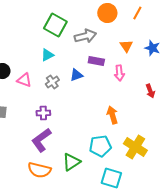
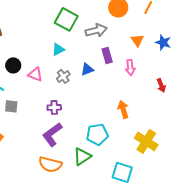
purple rectangle: (96, 61) -> (107, 55), turned 63
cyan pentagon: (100, 146) -> (97, 134), moved

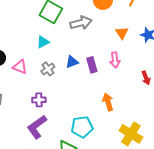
purple rectangle: (107, 55) -> (92, 65), moved

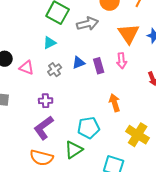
orange triangle: (122, 33) -> (129, 34), size x1.6

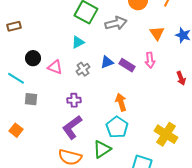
orange triangle: (129, 34) -> (157, 33), size x0.7
purple rectangle: (99, 66) -> (127, 65), turned -42
orange arrow: (115, 103) -> (121, 102), moved
cyan pentagon: (89, 128) -> (117, 127), turned -30

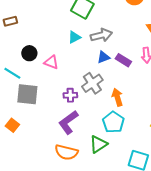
gray arrow: (116, 23) -> (101, 35), moved
gray cross: (83, 69) -> (92, 83), moved, size x1.5
gray square: (31, 99) -> (27, 94), size x1.6

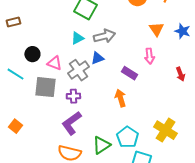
blue triangle: (103, 57) -> (97, 58), moved
purple rectangle: (123, 60) -> (129, 73), moved
gray cross: (92, 83) -> (78, 70), moved
gray square: (27, 94) -> (45, 87), moved
cyan pentagon: (113, 122) -> (127, 137), moved

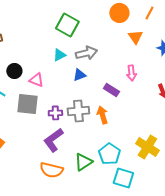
orange triangle: (156, 29) -> (135, 37), moved
gray cross: (78, 70) -> (78, 111), moved, turned 30

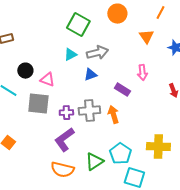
orange circle: (119, 13) -> (117, 14), moved
yellow cross: (147, 147) -> (158, 147), turned -30

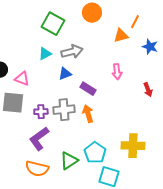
orange line: (160, 13) -> (135, 22), moved
orange triangle: (146, 37) -> (121, 36), turned 49
purple rectangle: (122, 90) -> (88, 89), moved

